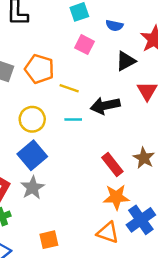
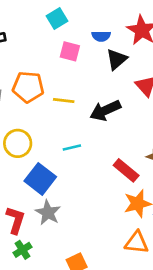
blue semicircle: (114, 25) -> (101, 36), moved
yellow circle: (32, 119) -> (18, 143), moved
cyan line: (73, 120) -> (72, 148), moved

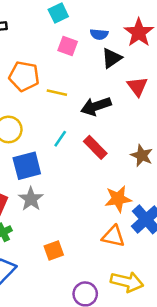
cyan line: (72, 148) -> (60, 139), turned -48
red rectangle: (126, 170) -> (95, 147), moved
blue square: (40, 179) -> (27, 166), turned 32

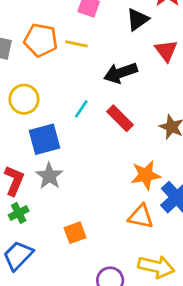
yellow line: (57, 93) -> (76, 44), moved

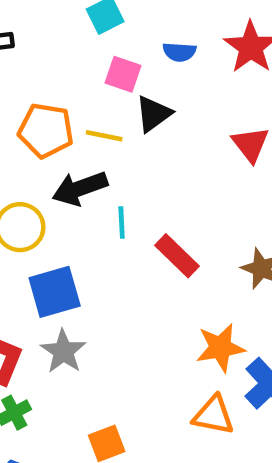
black triangle: (138, 19) -> (154, 114), moved
black arrow: (120, 73) -> (80, 188), moved
cyan line: (81, 109) -> (122, 222), moved, turned -36

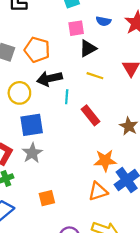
pink square: (123, 74) -> (76, 28), turned -35
yellow line: (104, 136) -> (95, 76), moved
orange triangle: (213, 415) -> (98, 191), turned -36

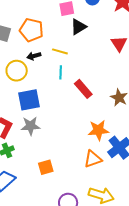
yellow line: (95, 76) -> (60, 51), moved
black arrow: (49, 78) -> (34, 56), moved, size x0.6
gray star: (32, 153) -> (30, 126), turned 30

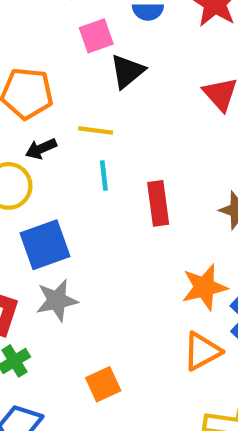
red rectangle: (83, 89) -> (158, 203), turned 42

